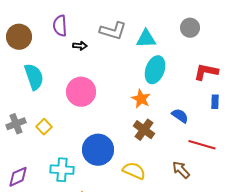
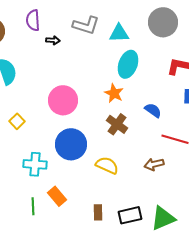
gray circle: (190, 28) -> (163, 22), size x1.5
pink circle: (81, 92) -> (63, 100), moved
brown arrow: (181, 170) -> (154, 164), turned -60

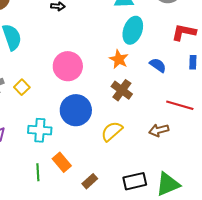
blue semicircle: (153, 110) -> (158, 65), moved
yellow semicircle: (107, 165) -> (112, 131), turned -65
brown rectangle: (98, 212) -> (90, 181), moved, turned 49

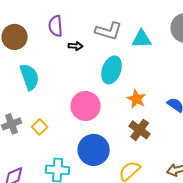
cyan ellipse: (133, 30) -> (112, 70), moved

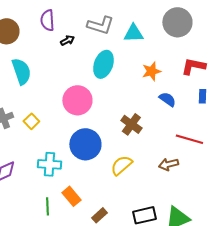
black arrow: (76, 46) -> (67, 40), turned -32
orange star: (137, 99) -> (151, 71), moved, turned 30

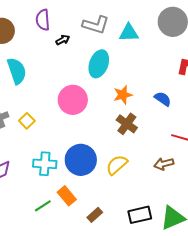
orange star: (151, 71) -> (123, 95), moved
blue circle: (85, 144) -> (81, 160), moved
green line: (47, 206) -> (43, 206), turned 60

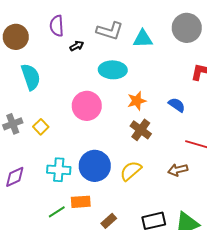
cyan ellipse: (99, 64) -> (113, 70), turned 72
orange rectangle: (67, 196) -> (81, 202), turned -54

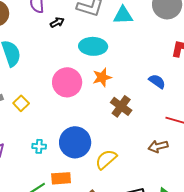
orange star: (137, 101) -> (102, 77), moved
cyan cross: (59, 170) -> (39, 146), size x0.6
yellow semicircle: (131, 171) -> (106, 159), moved

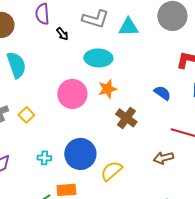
black arrow: (57, 22) -> (62, 34), turned 80

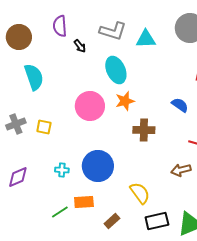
cyan ellipse: (98, 58) -> (116, 70), turned 64
yellow square: (26, 115) -> (44, 127), turned -35
brown cross: (126, 118) -> (144, 130), turned -35
yellow semicircle: (111, 171) -> (140, 193), moved, turned 95

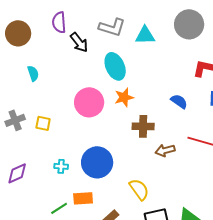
black arrow: (80, 46) -> (79, 42), size x1.5
cyan semicircle: (34, 77) -> (33, 73), size x0.6
brown arrow: (181, 170) -> (165, 150), moved

